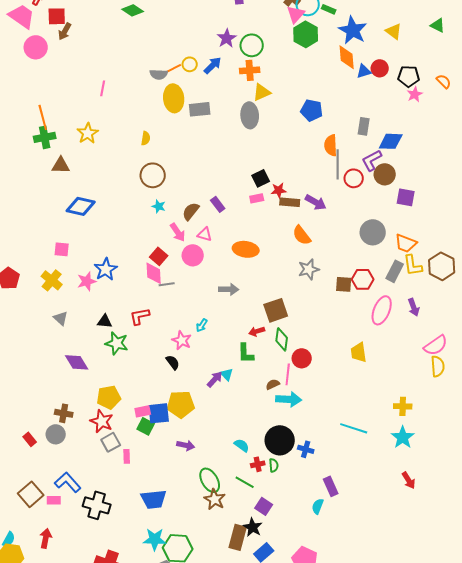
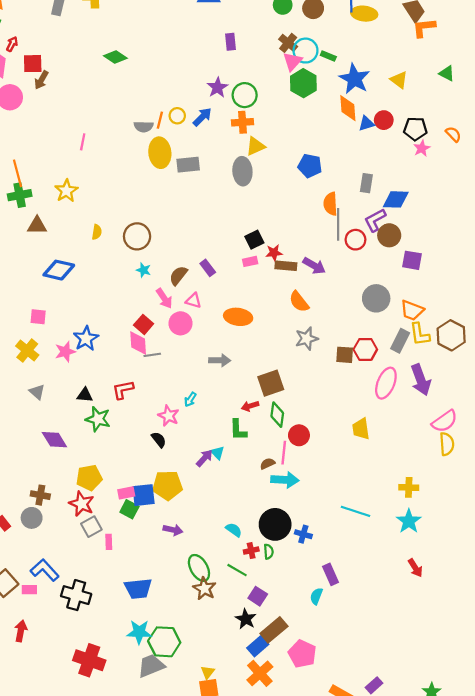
orange line: (174, 68) -> (160, 120), turned -49
yellow semicircle: (146, 138) -> (97, 232), moved
purple arrow: (414, 307) -> (421, 380), size x1.6
brown rectangle: (238, 537) -> (274, 630), moved, turned 35

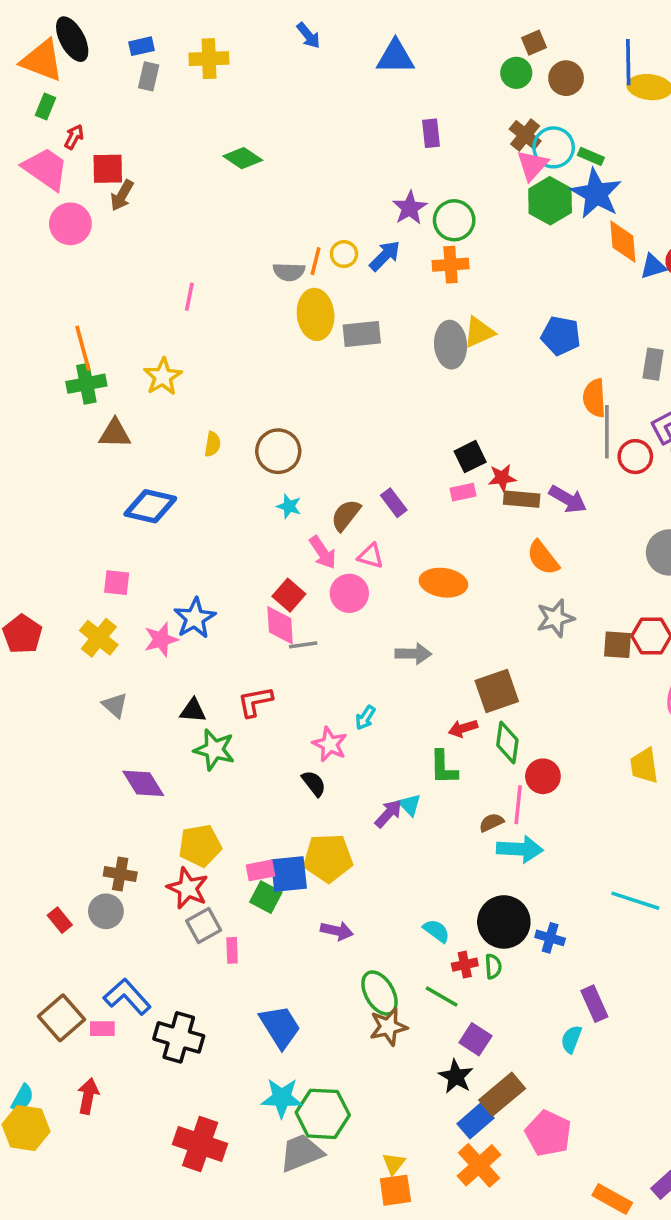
blue star: (354, 79) -> (596, 194), moved
yellow triangle: (255, 146) -> (479, 332), moved
blue trapezoid: (138, 589) -> (280, 1027), turned -116
brown star: (204, 589) -> (388, 1027), turned 30

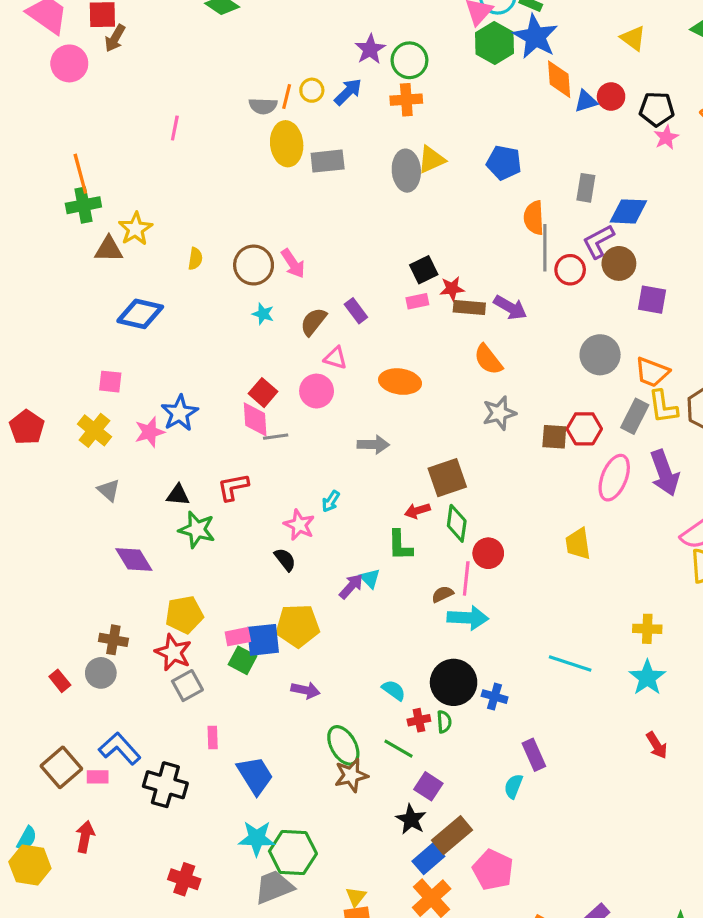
yellow star: (163, 377) -> (135, 229), moved
pink arrow: (323, 552) -> (293, 263), moved
pink rectangle: (232, 950) -> (213, 737), moved
red cross: (200, 1144) -> (184, 879), size x0.7

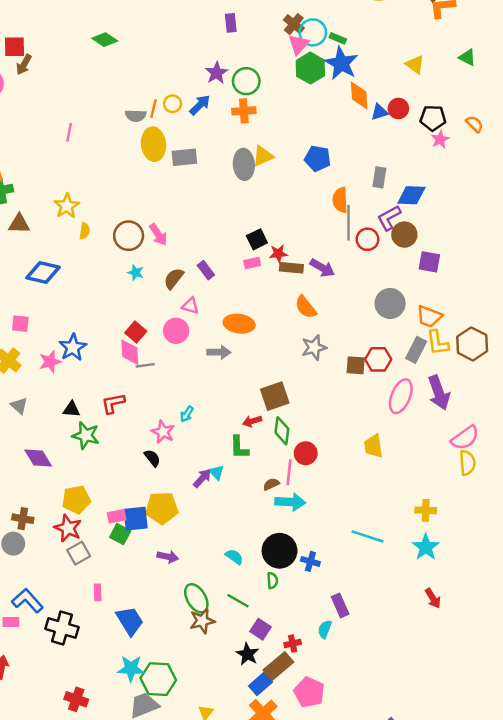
yellow star: (135, 229) -> (67, 206), moved
gray arrow: (373, 445) -> (219, 352), moved
red cross: (419, 720) -> (293, 643), moved

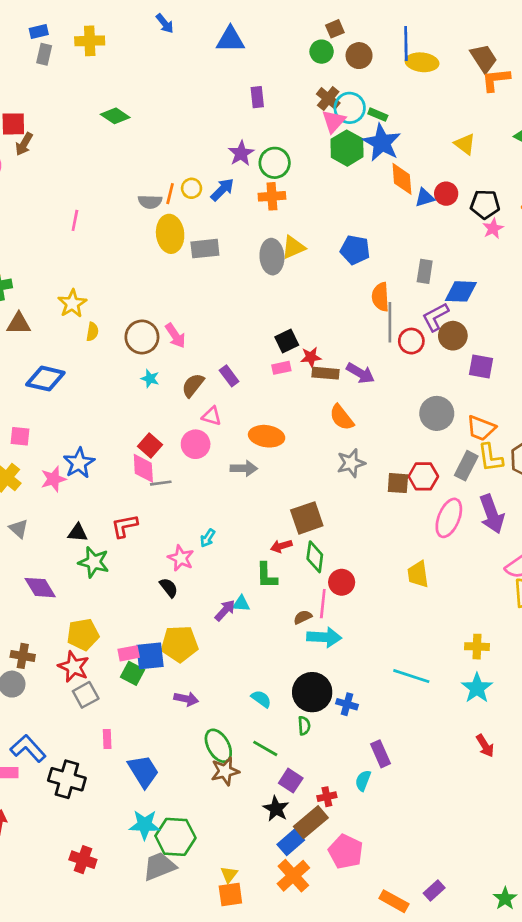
cyan triangle: (217, 472) -> (241, 604), turned -42

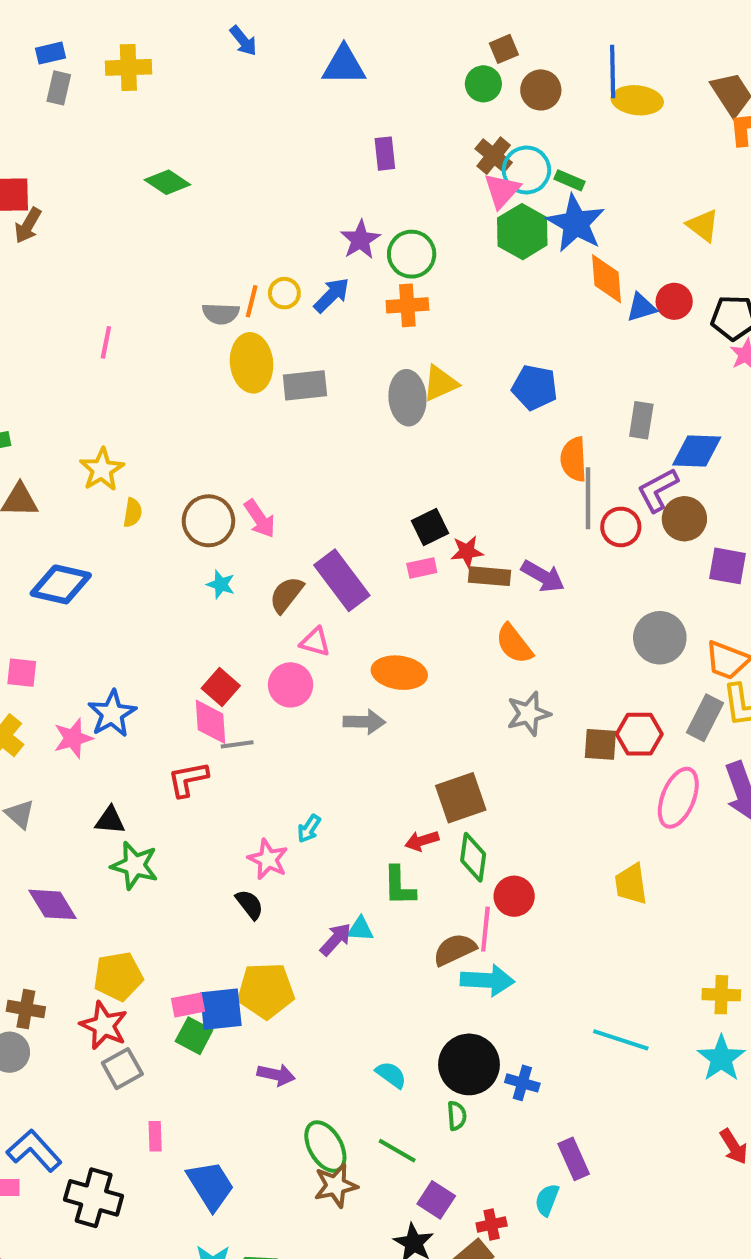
purple rectangle: (229, 376) -> (342, 580), size x1.8
red L-shape: (125, 526) -> (188, 779), moved
brown semicircle: (303, 617) -> (455, 950), size x1.5

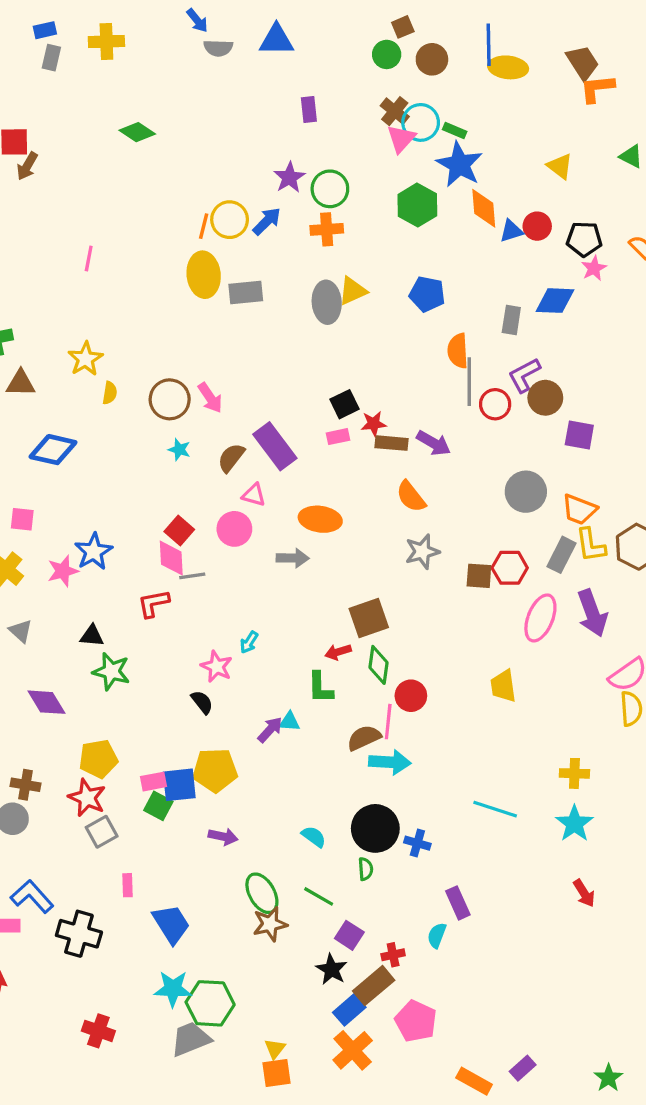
green hexagon: (522, 232) -> (417, 205), moved
yellow circle: (284, 293) -> (230, 220), size x1.5
gray semicircle: (221, 314) -> (218, 48), moved
blue diamond: (697, 451) -> (555, 301), moved

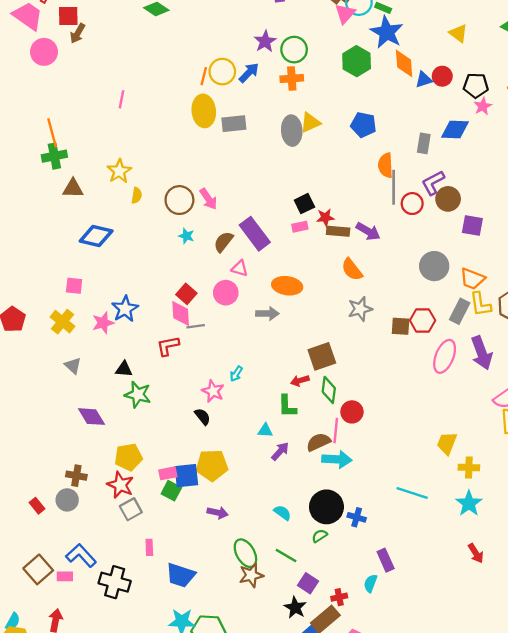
yellow trapezoid: (503, 686) -> (447, 443), moved, turned 30
purple arrow: (270, 730) -> (280, 451), moved
green semicircle: (366, 869) -> (320, 536), turned -119
blue trapezoid: (171, 924) -> (181, 575), turned 140

